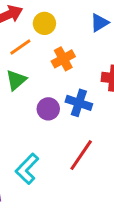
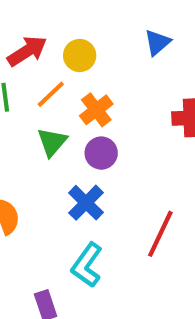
orange cross: (63, 59) -> (96, 110), moved
blue cross: (79, 103) -> (86, 203), moved, turned 35
purple circle: (48, 109) -> (101, 153), moved

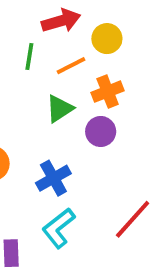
blue cross: (86, 203) -> (53, 178), moved

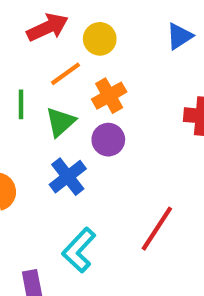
green line: (29, 57) -> (21, 104), moved
blue cross: (53, 178) -> (68, 177), moved

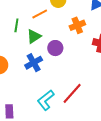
orange cross: (109, 96) -> (77, 25), moved
cyan L-shape: (79, 250) -> (46, 100), moved

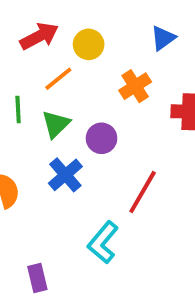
red line: (72, 93) -> (143, 192), moved

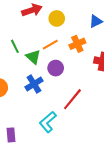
orange line: (58, 79) -> (50, 45), moved
green line: (18, 110) -> (15, 46), turned -32
green triangle: (56, 124) -> (33, 57), turned -42

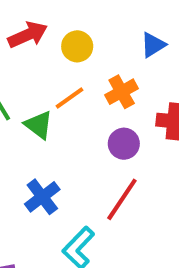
purple circle: (56, 68) -> (124, 144), moved
blue cross: (34, 84) -> (42, 197), moved

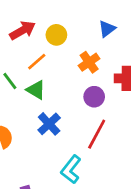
orange line: (69, 98) -> (37, 62), moved
blue cross: (42, 197) -> (49, 124), moved

